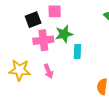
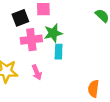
cyan rectangle: (77, 52) -> (59, 52), moved

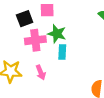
green star: (53, 33) -> (57, 34), turned 30

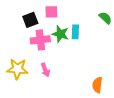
cyan rectangle: (62, 52) -> (75, 32), moved

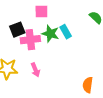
black square: (30, 20) -> (17, 30), moved
cyan rectangle: (75, 32) -> (66, 32), turned -32

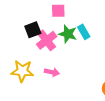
pink cross: (30, 40) -> (47, 40), turned -30
pink arrow: (35, 70) -> (52, 72), turned -56

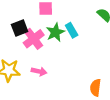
green star: (68, 34) -> (55, 32), turned 30

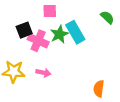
cyan rectangle: (72, 30) -> (75, 32), size x1.5
pink cross: (34, 39) -> (38, 41), turned -30

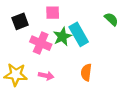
black square: (24, 30) -> (20, 21), moved
orange semicircle: (99, 89) -> (86, 72), moved

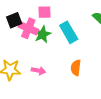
green star: (62, 37) -> (42, 34), moved
pink cross: (41, 43) -> (28, 28), moved

